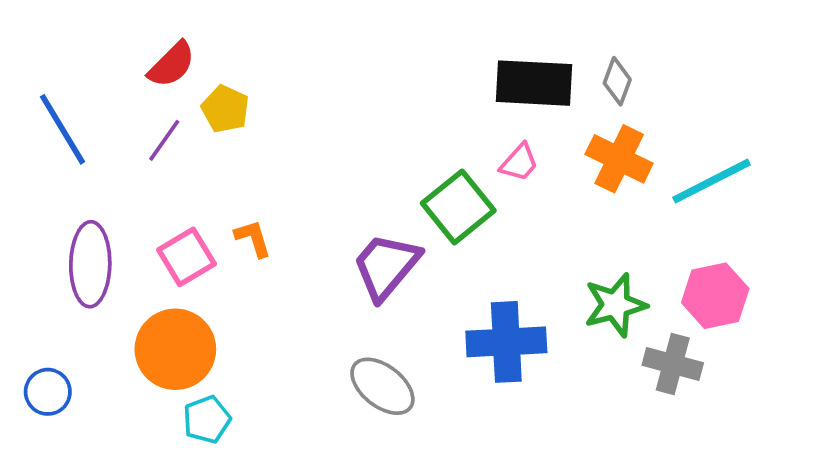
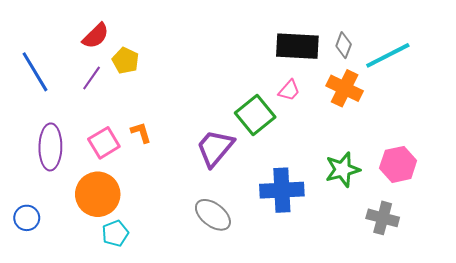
cyan line: (712, 181) -> (388, 55), moved
gray cross: (673, 364) -> (383, 218), moved

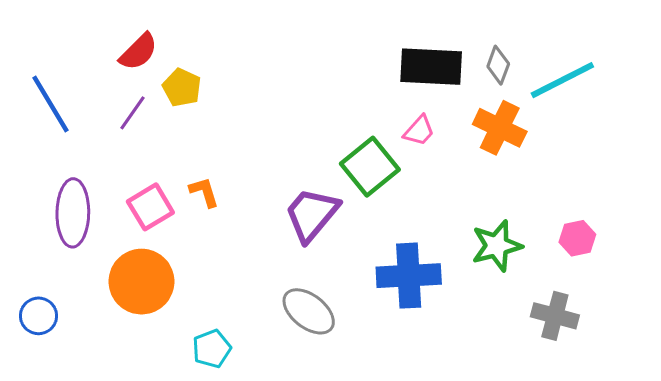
pink hexagon: (398, 164) -> (577, 238), size x0.7
cyan pentagon: (115, 233) -> (212, 349), moved

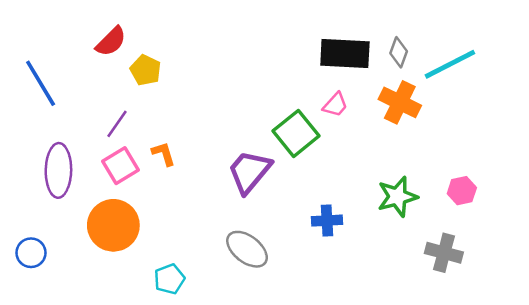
purple line: (133, 113) -> (117, 124), moved
blue cross: (409, 276) -> (327, 221), size x0.6

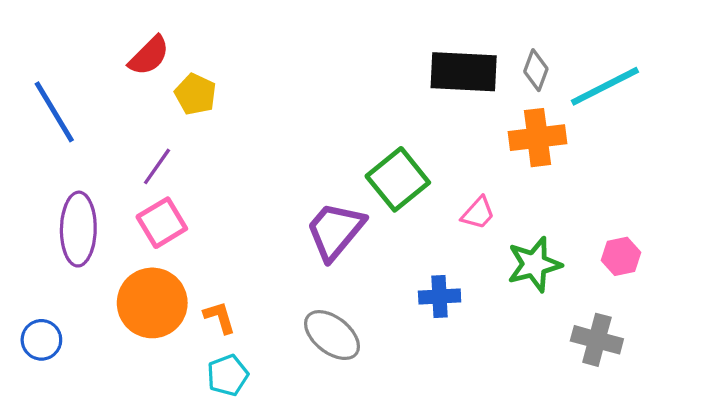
orange cross: (400, 102) -> (537, 138), turned -33
pink trapezoid: (335, 105) -> (478, 213), moved
orange L-shape: (163, 154) -> (220, 317), moved

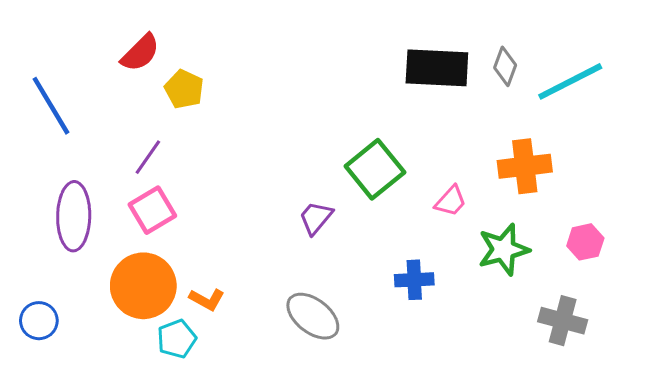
orange cross: (537, 138) -> (525, 166), moved
purple trapezoid: (335, 231) -> (316, 218), size x0.6
orange L-shape: (220, 317) -> (207, 299), turned 136
cyan pentagon: (228, 375) -> (177, 339), moved

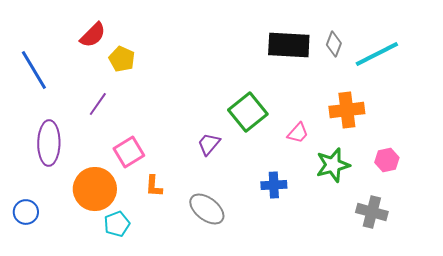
pink square: (152, 210) -> (129, 152), moved
orange L-shape: (207, 299) -> (154, 186), moved, turned 65

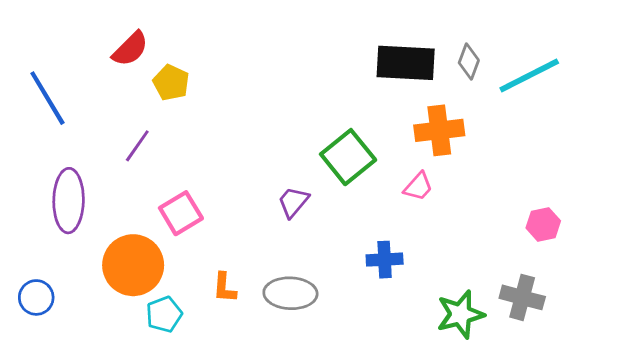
orange cross: (347, 110) -> (439, 130), moved
green star: (333, 165) -> (460, 314), moved
orange L-shape: (154, 186) -> (224, 288), moved
gray ellipse: (207, 209) -> (290, 293), turned -36

